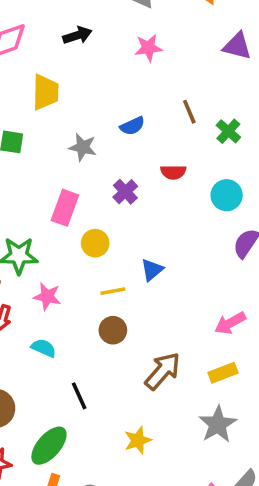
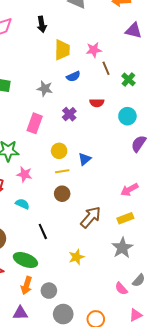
black arrow: (77, 35) -> (42, 24), turned 98
pink star: (148, 48) -> (94, 50), moved
yellow trapezoid: (45, 92) -> (62, 50), moved
yellow circle: (95, 243) -> (59, 151), moved
green ellipse: (49, 446) -> (25, 260), turned 70

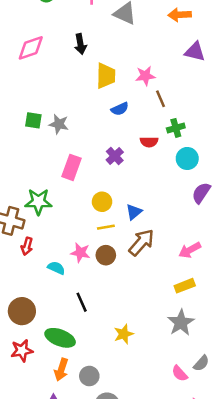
green cross: (128, 79) -> (176, 128), moved, turned 32
gray star: (45, 89) -> (59, 124), moved
pink star: (24, 174) -> (80, 253), moved
brown arrow: (91, 217) -> (141, 242), moved

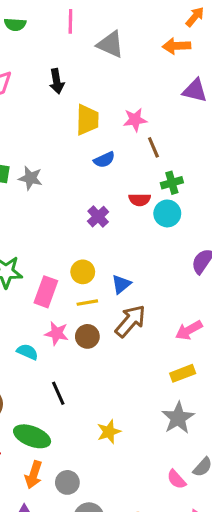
cyan circle: (187, 158) -> (167, 213), moved
pink rectangle: (71, 167) -> (46, 292), moved

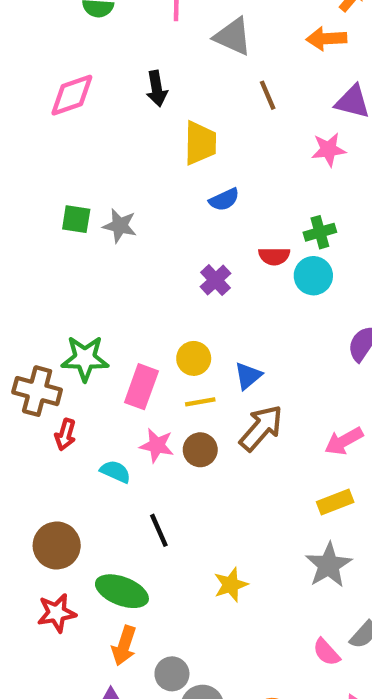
pink star: (135, 120) -> (329, 150), moved
brown line: (153, 147) -> (268, 95), moved
gray circle: (67, 482) -> (172, 674), moved

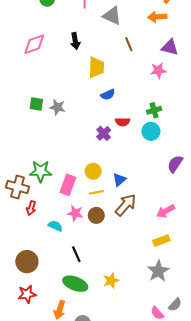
red semicircle: (274, 256) -> (123, 122), moved
green ellipse: (122, 591) -> (75, 284), moved

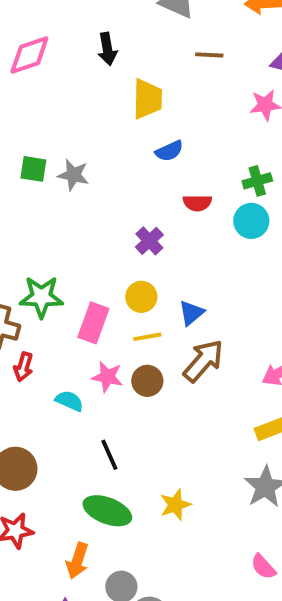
brown line: (129, 44) -> (209, 55), turned -64
purple cross: (104, 133) -> (149, 241), moved

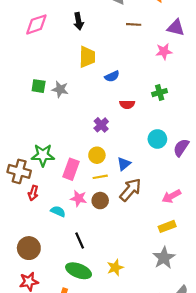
yellow trapezoid: (147, 99) -> (87, 57), moved
cyan circle: (251, 221) -> (157, 139), moved

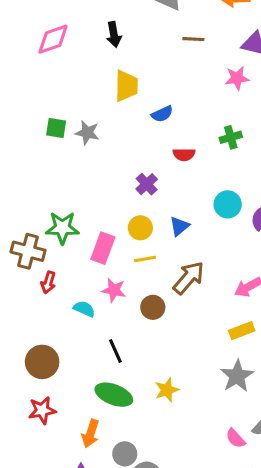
blue triangle: (124, 164) -> (179, 226), moved
brown circle: (100, 201) -> (153, 307), moved

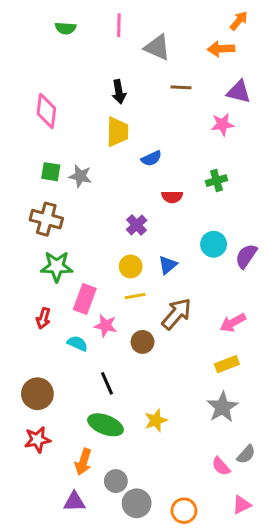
black arrow: (114, 34) -> (119, 92), moved
pink diamond: (53, 39) -> (46, 111), moved, turned -64
pink rectangle: (103, 248) -> (85, 299), moved
brown cross: (28, 251) -> (46, 219), moved

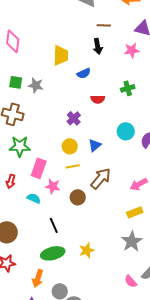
black arrow: (119, 92) -> (98, 46), moved
green ellipse: (106, 425) -> (53, 253), turned -35

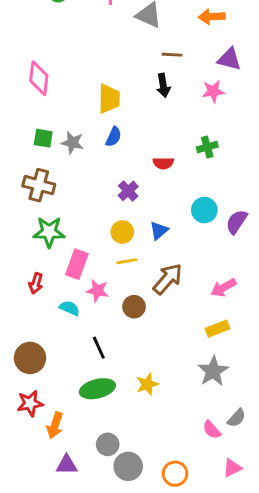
blue semicircle: (84, 73) -> (114, 137), moved, turned -40
orange arrow: (38, 278) -> (55, 425), moved

